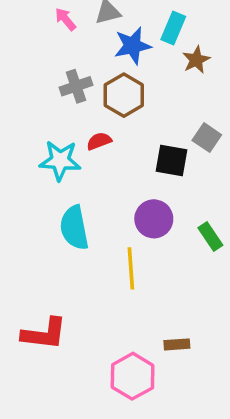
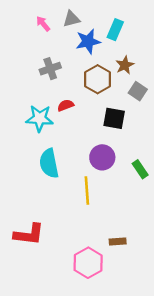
brown star: (196, 60) -> (125, 65), moved
brown hexagon: (124, 95) -> (98, 79), moved
gray square: (207, 138) -> (138, 91), moved

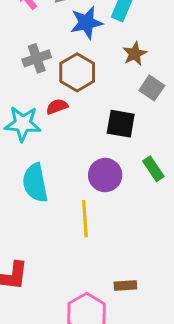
brown hexagon: (98, 79) -> (77, 72), moved
green rectangle: (140, 169) -> (153, 169), moved

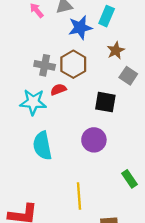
gray cross: (37, 58) -> (45, 65), moved, turned 30
green rectangle: (153, 169) -> (129, 179), moved
yellow line: (85, 219) -> (79, 196), moved

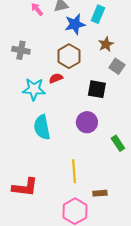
gray cross: (45, 65) -> (21, 50), moved
green rectangle: (129, 179) -> (118, 143), moved

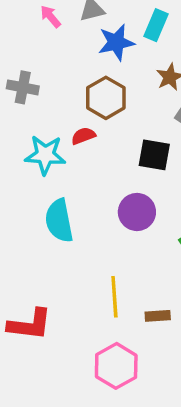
brown rectangle: (100, 193) -> (158, 316), moved

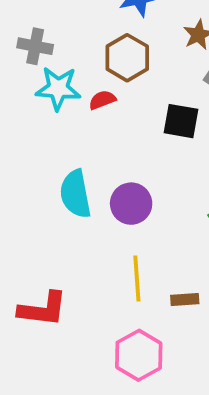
cyan star: (45, 155) -> (58, 88), moved
purple circle: (137, 212) -> (131, 204), moved

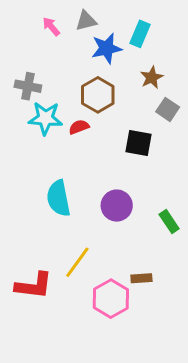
purple circle: (131, 204) -> (117, 206), moved
yellow line: (137, 278) -> (77, 262), moved, turned 40
pink hexagon: (139, 355) -> (111, 299), moved

